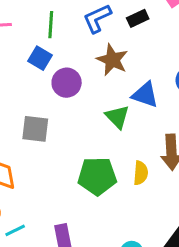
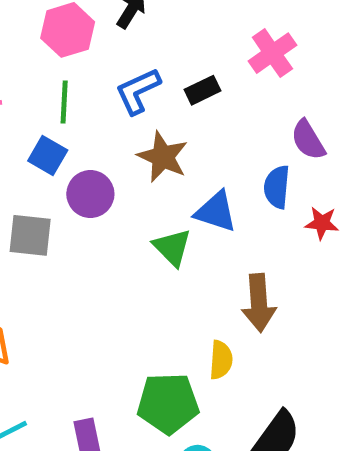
gray square: (35, 129) -> (30, 235), moved
yellow semicircle: (141, 173) -> (221, 360), moved
green pentagon: (97, 176) -> (168, 403), moved

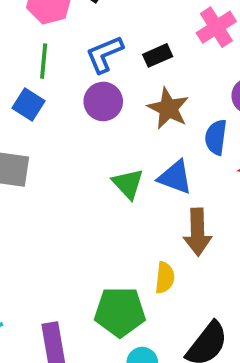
brown star: (163, 157) -> (168, 108), moved
purple circle: (90, 194) -> (103, 101), moved
blue triangle: (216, 212) -> (175, 177), moved

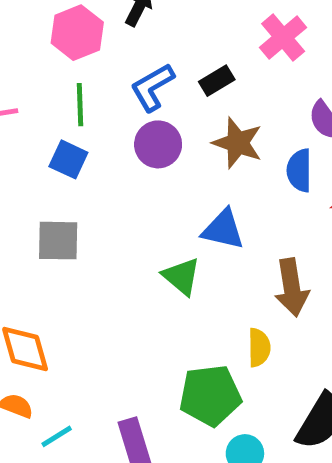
blue triangle: (175, 177) -> (223, 229), moved
green triangle: (128, 184) -> (181, 276), moved

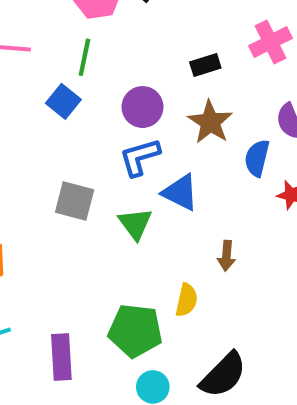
blue L-shape: (152, 87) -> (140, 157), moved
gray square: (58, 241) -> (75, 201), moved
brown arrow: (292, 287) -> (226, 256), size x0.6

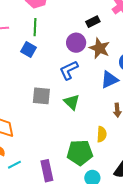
purple circle: (143, 107) -> (76, 43), moved
blue triangle: (180, 193) -> (109, 80), moved, turned -42

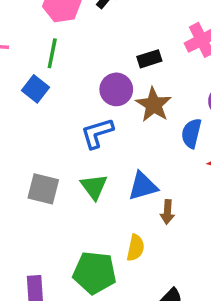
blue triangle: (109, 80) -> (143, 186), moved
gray square: (41, 96) -> (43, 189), moved

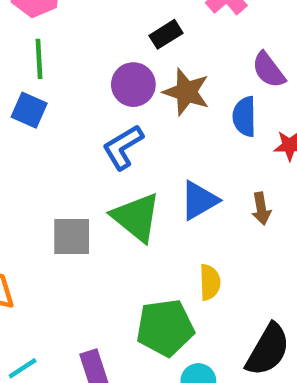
green triangle: (94, 187) -> (136, 217), size x1.4
brown arrow: (167, 212) -> (261, 209), moved

